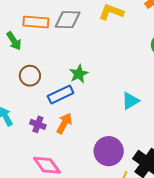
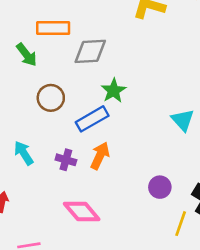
gray diamond: (68, 20) -> (90, 51), moved
cyan triangle: (130, 101) -> (183, 120), turned -36
purple circle: (109, 151) -> (160, 187), size x0.6

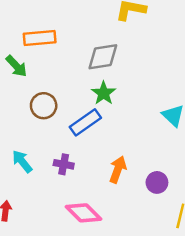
gray diamond: (90, 51) -> (103, 57), moved
orange arrow: (100, 156) -> (118, 169), moved

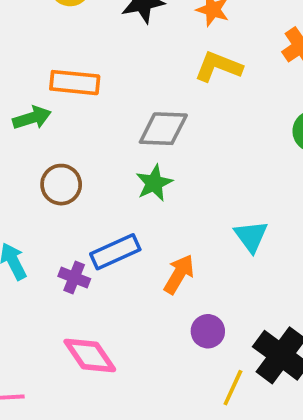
green arrow: (16, 66) -> (32, 118), turned -75
blue rectangle: (85, 122) -> (115, 252), moved
orange arrow: (118, 169) -> (179, 274), moved

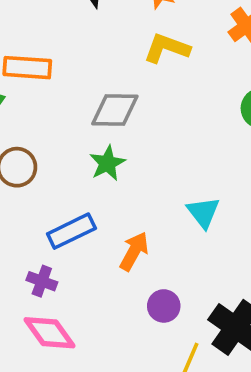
purple cross: (74, 278) -> (42, 281), moved

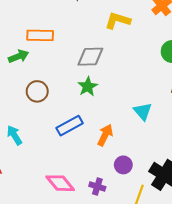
purple cross: (42, 281) -> (97, 187), moved

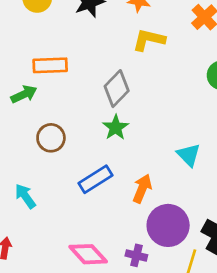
gray diamond: (90, 57) -> (117, 89), turned -40
purple circle: (123, 165) -> (168, 225), size x1.8

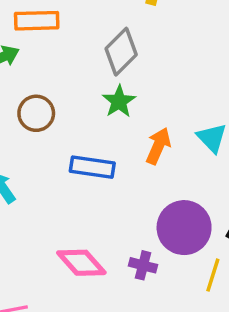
blue rectangle: (95, 179) -> (92, 167), turned 40
orange arrow: (142, 189) -> (158, 146), moved

